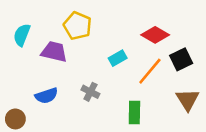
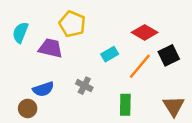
brown triangle: (188, 100) -> (174, 106), moved
brown circle: (15, 119) -> (28, 108), moved

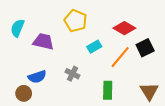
yellow pentagon: (72, 24) -> (76, 21), moved

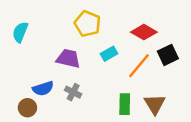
purple trapezoid: (43, 42) -> (68, 59), moved
gray cross: (72, 74) -> (73, 92), moved
brown triangle: (149, 91) -> (155, 104), moved

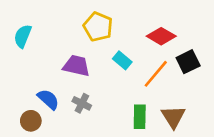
cyan rectangle: (109, 54) -> (122, 60), turned 70
blue semicircle: (43, 89) -> (48, 99), turned -120

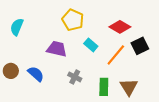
gray cross: (82, 103) -> (75, 77), moved
brown circle: (31, 121) -> (11, 71), moved

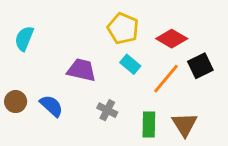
yellow pentagon: (73, 20) -> (123, 28), moved

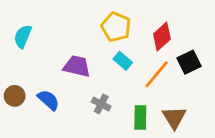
red diamond: (172, 39) -> (162, 36), turned -72

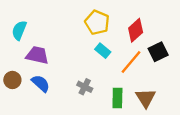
purple trapezoid: (77, 66) -> (37, 55), moved

